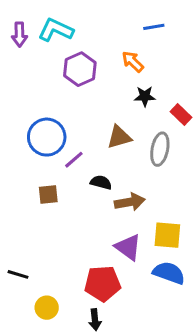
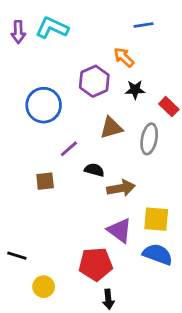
purple hexagon: (80, 69) -> (94, 81), moved
blue circle: (47, 137) -> (44, 105), moved
black arrow: (95, 320) -> (108, 299), moved

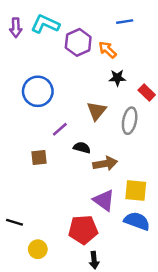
purple hexagon: (94, 81) -> (78, 42), moved
brown triangle: (111, 128) -> (97, 111), turned -35

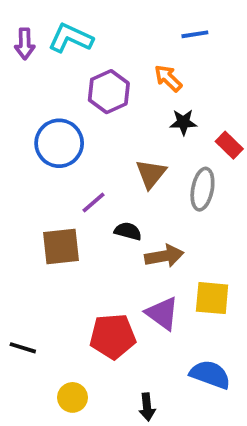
purple hexagon: (78, 42) -> (109, 92), moved
brown square: (39, 157) -> (61, 246), size x1.5
blue semicircle: (137, 221) -> (210, 375), moved
red pentagon: (83, 230) -> (113, 336), moved
yellow circle: (38, 249) -> (73, 397), moved

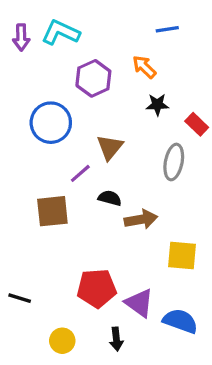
brown triangle: (151, 174) -> (110, 147), moved
purple triangle: (162, 313) -> (139, 303), moved
black arrow: (147, 407) -> (116, 339), moved

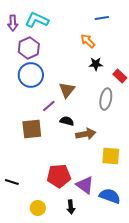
purple hexagon: (93, 78) -> (29, 48), moved

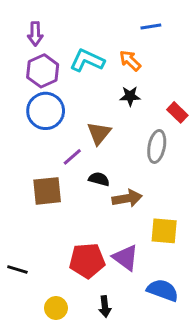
cyan L-shape: (37, 20) -> (87, 61), moved
purple arrow: (13, 23) -> (35, 34), moved
black star: (96, 64) -> (130, 96), moved
purple triangle: (85, 185) -> (126, 258), moved

